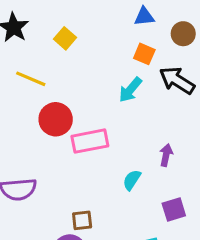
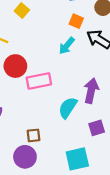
purple arrow: (166, 155) -> (91, 91), size x1.6
cyan semicircle: (132, 180) -> (68, 108), size x1.5

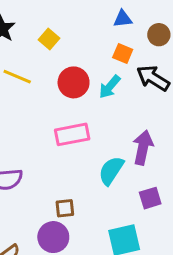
red circle: (15, 66) -> (74, 82), moved

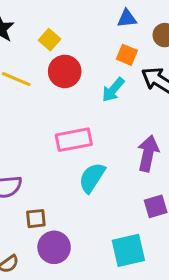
red circle: (74, 82) -> (65, 71), moved
cyan semicircle: (111, 171) -> (92, 178), moved
brown square: (65, 208) -> (36, 219), moved

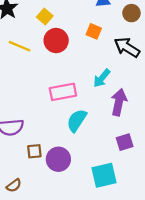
orange square: (127, 55) -> (94, 31), moved
cyan arrow: (113, 90) -> (102, 78), moved
purple circle: (54, 247) -> (58, 159), moved

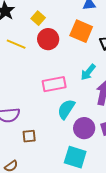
orange square: (94, 31) -> (81, 31), size x1.6
purple circle: (58, 159) -> (84, 128), moved
cyan square: (104, 175) -> (75, 157), moved, turned 30

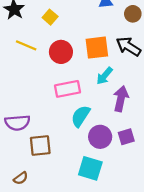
orange square: (81, 31) -> (97, 48), moved, turned -30
red circle: (48, 39) -> (61, 52), moved
brown square: (29, 136) -> (40, 146), size x1.5

